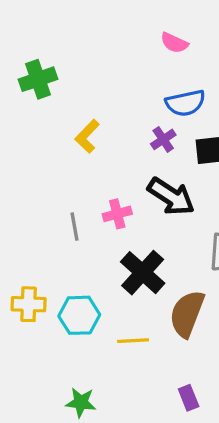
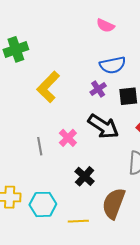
yellow L-shape: (87, 136) -> (48, 87), size x1.4
pink cross: (117, 214) -> (68, 138), turned -30
black cross: (143, 273) -> (85, 176), size x0.7

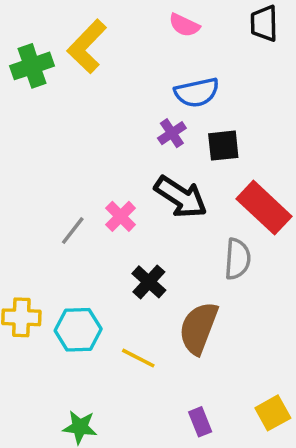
yellow L-shape: (48, 87) -> (87, 46), moved
gray line: (40, 146) -> (73, 231), turned 48
yellow line: (78, 221) -> (138, 358), turned 30

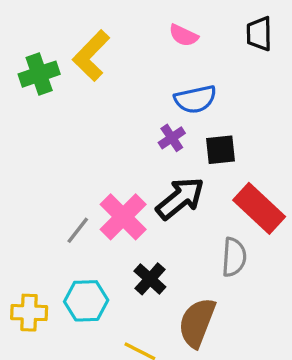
black arrow: (181, 197) -> (180, 198), turned -72
pink cross: (121, 216) -> (123, 217), size x1.6
cyan hexagon: (78, 330) -> (86, 301), moved

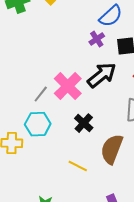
blue semicircle: (195, 99) -> (111, 16), turned -30
cyan hexagon: (86, 301) -> (38, 124), moved

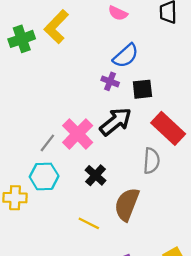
purple cross: (97, 39) -> (110, 81), turned -35

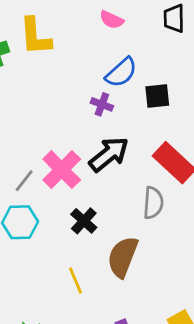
yellow L-shape: (56, 27) -> (35, 36), turned -48
black square: (142, 89) -> (157, 96), moved
yellow line: (89, 223) -> (76, 280), turned 40

